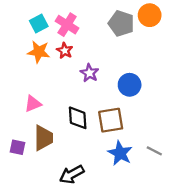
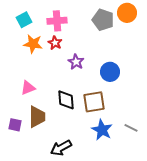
cyan square: (39, 23) -> (24, 20), moved
pink cross: (67, 25) -> (57, 21), turned -36

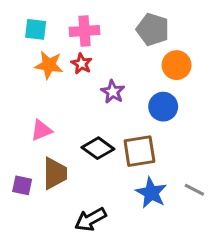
orange circle: (127, 13) -> (177, 65), moved
cyan square: (24, 20) -> (36, 29), turned 35
black diamond: (66, 100) -> (98, 148), turned -50

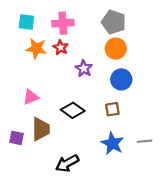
orange circle: (177, 65) -> (116, 49), moved
brown square: (139, 151) -> (112, 109), moved, size x0.6
gray line: (194, 190) -> (144, 141), turned -32

